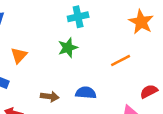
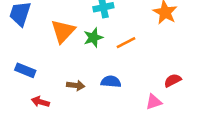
orange triangle: (19, 55) -> (63, 31), moved, size x1.5
orange line: (121, 61) -> (126, 43), moved

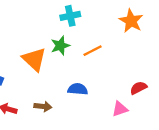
orange triangle: (63, 31) -> (34, 59), moved, turned -30
brown arrow: (76, 85) -> (43, 107), moved

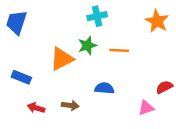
orange line: (93, 51) -> (119, 50), turned 30
orange triangle: (34, 59) -> (62, 59), turned 50

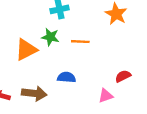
green star: (87, 46) -> (50, 37), turned 30
brown arrow: (70, 105) -> (34, 93), size x1.5

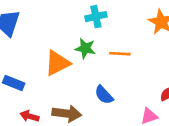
blue semicircle: (66, 77) -> (104, 95), turned -138

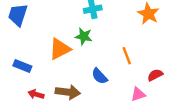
orange line: (120, 54) -> (127, 56), moved, turned 66

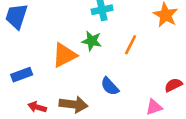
orange line: (127, 56) -> (131, 45), moved, turned 48
blue rectangle: (22, 66) -> (22, 75), turned -42

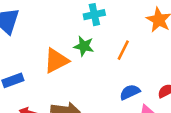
blue semicircle: (110, 86) -> (130, 92), moved, turned 108

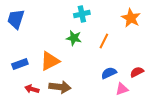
orange triangle: (56, 61) -> (50, 61), moved

